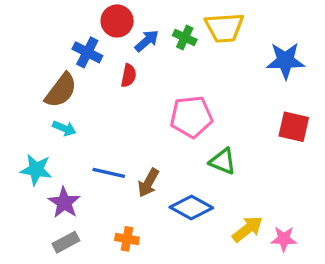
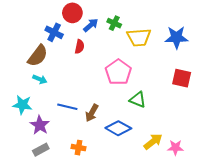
yellow trapezoid: (224, 28) -> (139, 37), moved
pink pentagon: (191, 117) -> (118, 72), turned -30

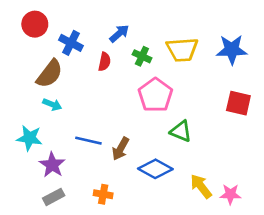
red circle: (72, 13) -> (35, 24), moved
green cross: (114, 23) -> (142, 56), moved
yellow arrow: (153, 141) -> (201, 186), turned -90

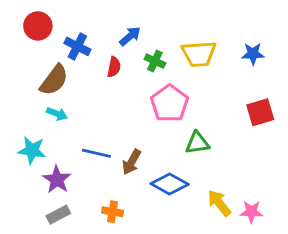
blue star: (232, 50) -> (253, 54), size x0.7
red square: (238, 103) -> (260, 112), turned -30
green triangle: (181, 131) -> (197, 143), turned -30

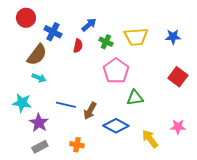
red square: (260, 112) -> (178, 77), turned -36
pink star: (251, 212) -> (178, 127), moved

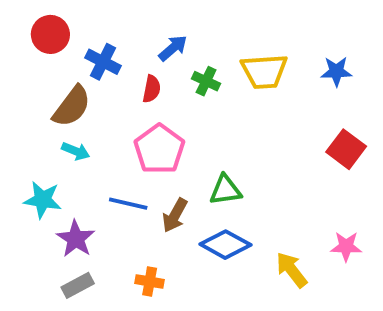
pink pentagon: (116, 71) -> (159, 149), moved
green triangle: (135, 98) -> (225, 190), moved

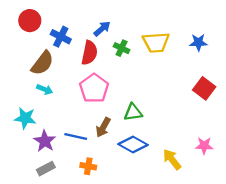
red semicircle: (152, 89) -> (89, 53), size x1.5
blue line: (128, 204) -> (76, 136), moved

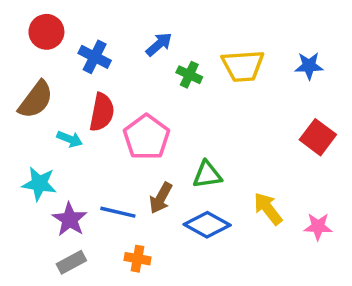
red semicircle: (89, 53) -> (102, 112), moved
brown semicircle: (42, 63) -> (36, 100), moved
yellow arrow: (172, 159) -> (268, 209), moved

